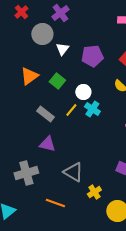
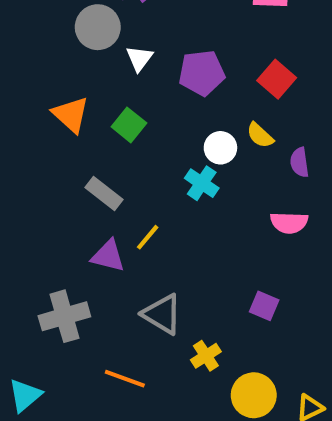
orange triangle: (29, 76) -> (71, 115), turned -42
white circle: (83, 92) -> (220, 148), moved
yellow line: (71, 110) -> (148, 237), moved

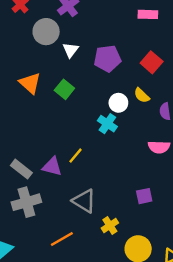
gray rectangle: (104, 194) -> (21, 169), moved
purple square: (264, 306) -> (144, 196), turned -35
orange line: (125, 379) -> (62, 239), turned -50

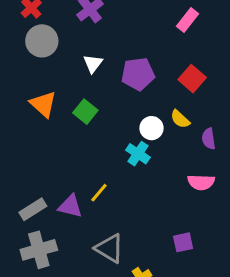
pink rectangle: (148, 14) -> (188, 20), turned -54
gray circle: (46, 32) -> (42, 41), moved
gray rectangle: (21, 169) -> (33, 209), turned -70

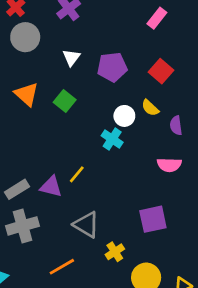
purple square: (183, 242) -> (153, 219), size x1.5

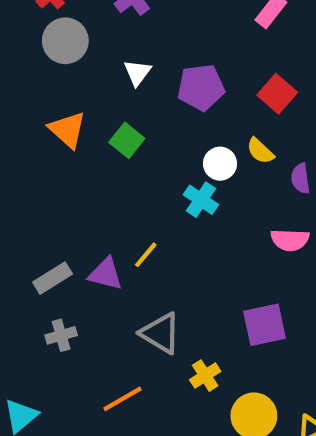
gray cross: (22, 226) -> (61, 335), size x0.6

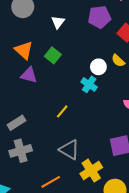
purple pentagon: (201, 87) -> (99, 17), moved
purple triangle: (106, 274) -> (29, 75), moved
gray cross: (61, 335) -> (21, 151), size x1.5
yellow cross: (205, 376) -> (91, 171), size x1.5

